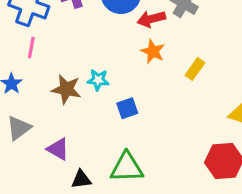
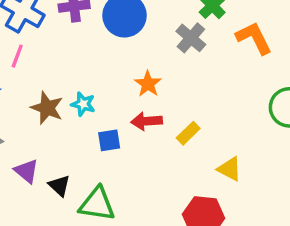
red arrow: (151, 19) -> (147, 121), moved
yellow rectangle: (195, 69) -> (188, 133), moved
black triangle: (81, 179) -> (59, 186), moved, turned 40

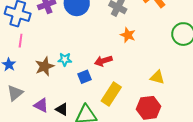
orange star: (148, 84) -> (128, 35), moved
brown star: (47, 108) -> (45, 66), turned -30
yellow rectangle: (188, 133) -> (111, 94), moved, size x1.6

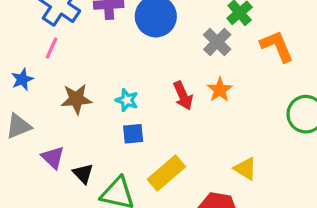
cyan star: (65, 59) -> (127, 100), moved
red arrow: (103, 61) -> (183, 96), moved, turned -114

